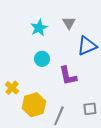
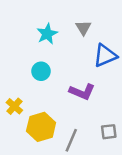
cyan circle: (42, 59) -> (41, 71), moved
purple L-shape: (68, 76) -> (82, 92), turned -55

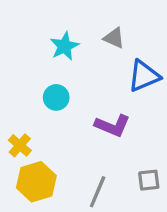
gray triangle: (83, 28) -> (114, 38), turned -35
yellow hexagon: (41, 127) -> (36, 182), moved

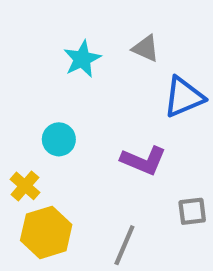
cyan circle: (56, 97) -> (59, 139), moved
gray square: (149, 180) -> (192, 211), moved

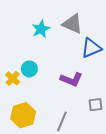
gray triangle: (146, 48) -> (72, 24), size x1.5
yellow cross: (25, 186) -> (13, 78), moved

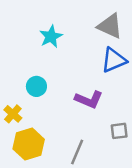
gray triangle: (72, 24) -> (110, 26), moved
yellow cross: (13, 78) -> (13, 114), moved

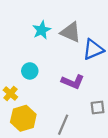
gray triangle: (110, 26) -> (71, 32), moved

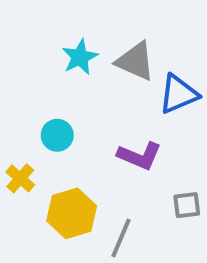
yellow hexagon: (23, 118) -> (72, 213), moved

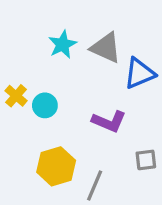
yellow cross: (20, 178) -> (16, 96), moved

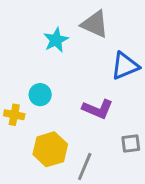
gray triangle: (106, 48) -> (95, 24), moved
yellow cross: (16, 96) -> (14, 115), moved, turned -30

